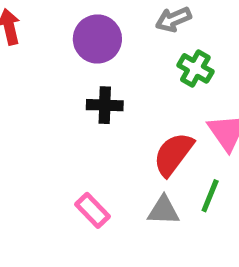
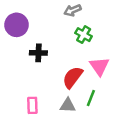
purple circle: (97, 39) -> (16, 25), moved
pink rectangle: (93, 210) -> (32, 105), turned 42

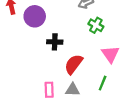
red semicircle: (73, 77) -> (74, 64), moved
gray triangle: (68, 105) -> (73, 90), moved

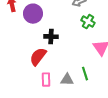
red semicircle: (74, 64) -> (38, 57), moved
green line: (103, 83) -> (85, 74), moved, turned -40

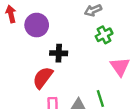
green cross: (88, 22) -> (104, 35), turned 32

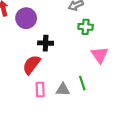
green cross: (104, 35) -> (86, 27), turned 32

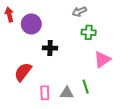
pink triangle: (100, 55) -> (102, 59), turned 30
red semicircle: (31, 65) -> (23, 72), moved

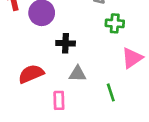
red semicircle: (23, 72) -> (31, 74), turned 30
gray triangle: (67, 93) -> (78, 74), moved

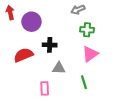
pink triangle: (132, 58) -> (90, 54), moved
red semicircle: (31, 74) -> (23, 55), moved

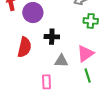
pink triangle: (90, 54) -> (85, 53), moved
red semicircle: (23, 55) -> (24, 47), turned 126

